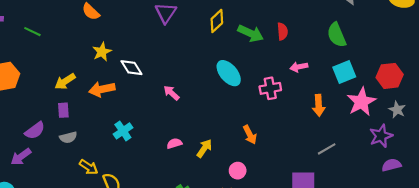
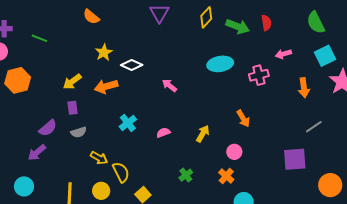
white diamond: (131, 68) -> (132, 65), turned -30
cyan ellipse: (229, 73) -> (220, 64), turned -55
pink semicircle: (174, 143) -> (163, 133), moved

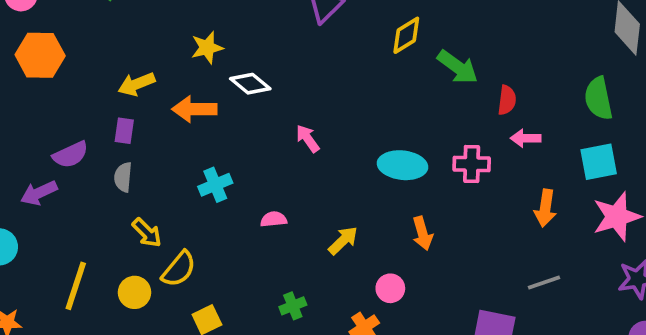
red semicircle: (266, 23) -> (507, 100), moved
cyan ellipse: (220, 64) -> (402, 165), moved
gray semicircle: (79, 132) -> (123, 177), turned 98
yellow semicircle: (121, 172) -> (179, 269), turned 50

